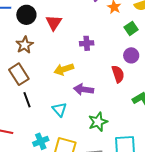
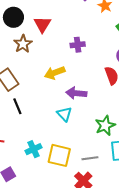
brown star: (25, 45) -> (23, 44), moved
cyan triangle: (59, 109) -> (64, 114), moved
green star: (98, 122) -> (105, 125), moved

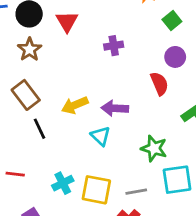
brown star: (23, 44) -> (29, 49), moved
yellow arrow: (55, 73) -> (75, 105), moved
green star: (105, 125) -> (154, 148), turned -30

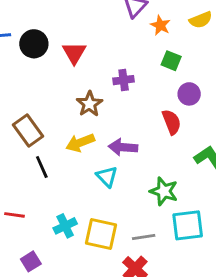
green square: (172, 21) -> (171, 61), moved, turned -30
brown star: (29, 49) -> (89, 104), moved

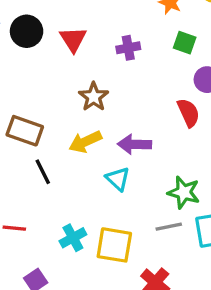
purple cross: (124, 80) -> (128, 48), moved
brown rectangle: (28, 130) -> (25, 131), turned -32
gray line: (144, 237) -> (169, 227), moved

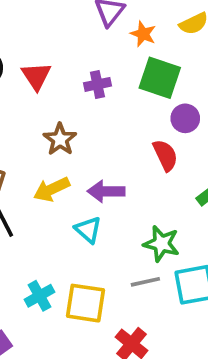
green square: (185, 43) -> (160, 78), size x1.6

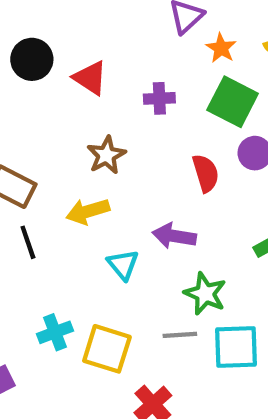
red triangle: (36, 76) -> (90, 78), turned -32
red semicircle: (165, 155) -> (206, 173), moved
purple arrow: (106, 191) -> (174, 236), moved

